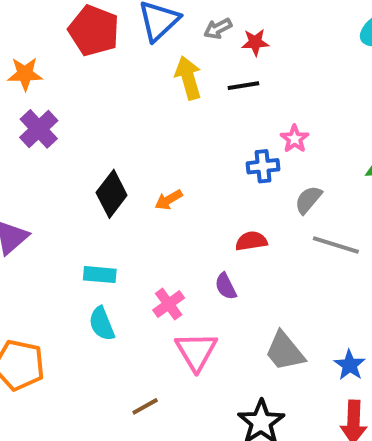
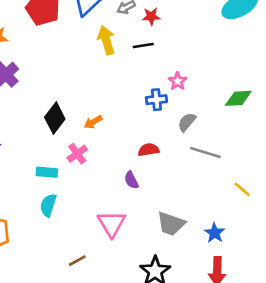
pink cross: (169, 304) -> (77, 154), moved
cyan semicircle: (102, 324) -> (48, 205), turned 40
gray trapezoid: (285, 351) -> (171, 224), turned -32

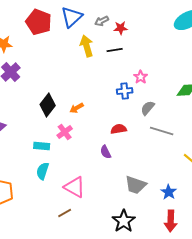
pink triangle: (112, 224) -> (75, 187), moved, turned -30

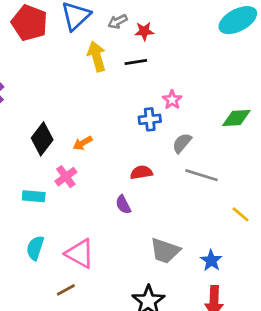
cyan semicircle: (43, 171) -> (35, 248), moved

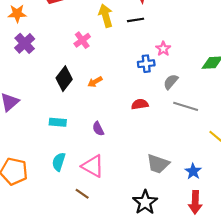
pink cross: (66, 177) -> (82, 40), moved
purple semicircle: (123, 205) -> (98, 129), moved
brown line: (66, 290) -> (82, 194), turned 64

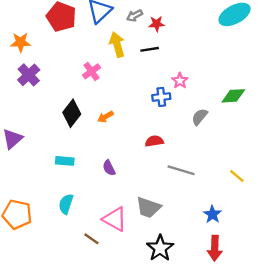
gray semicircle: (171, 82) -> (200, 117), moved
gray line: (186, 106) -> (181, 170), moved
gray trapezoid: (158, 164) -> (148, 207), moved
pink triangle: (93, 166) -> (115, 219), moved

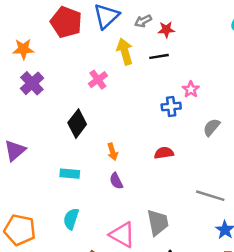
orange arrow: (105, 117) -> (113, 152), moved, turned -77
gray line: (181, 170) -> (210, 196), moved
gray trapezoid: (148, 207) -> (158, 223), turned -120

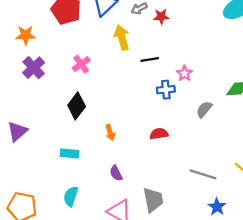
black line: (159, 56) -> (150, 60), moved
pink cross: (98, 80) -> (81, 64), moved
purple semicircle: (116, 181) -> (116, 173), moved

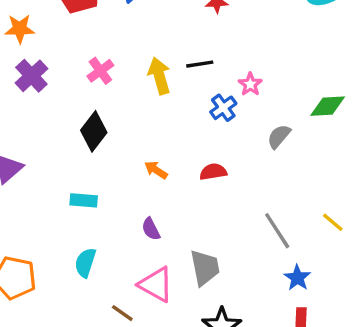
yellow arrow: (122, 37) -> (159, 76), moved
blue cross: (166, 90) -> (223, 108), turned -30
orange arrow: (110, 133) -> (156, 170), moved, turned 140
gray line: (203, 174) -> (277, 231), turned 40

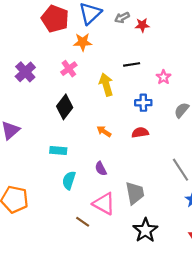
orange star: (20, 29) -> (83, 42), moved
yellow arrow: (159, 76) -> (106, 85), moved
blue cross: (223, 108) -> (143, 103), moved, turned 35
cyan semicircle: (85, 263) -> (69, 180), moved

